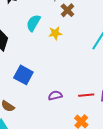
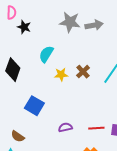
brown cross: (67, 10) -> (83, 72), moved
yellow star: (55, 33) -> (61, 75), moved

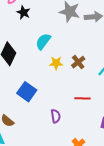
purple semicircle: (65, 127) -> (56, 116), turned 88
red line: (96, 128) -> (82, 98), moved

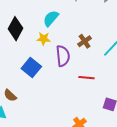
yellow star: (56, 63) -> (44, 39), moved
purple semicircle: (56, 116) -> (63, 56), moved, size x1.5

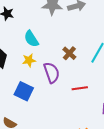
cyan semicircle: (51, 18) -> (31, 39), turned -60

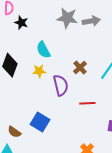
blue square: (24, 91) -> (40, 122), moved

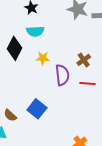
cyan semicircle: (43, 50) -> (35, 31), moved, turned -72
red line: (87, 103) -> (88, 83), moved

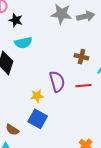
yellow star: (43, 58) -> (37, 96), moved
brown cross: (84, 60) -> (81, 57), moved, turned -32

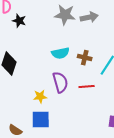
cyan semicircle: (23, 43) -> (60, 53), moved
blue square: (38, 119) -> (41, 120), turned -30

